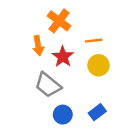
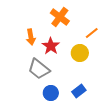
orange cross: (59, 21) -> (60, 17), moved
orange line: (94, 41) -> (92, 33), moved, turned -32

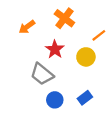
orange arrow: (31, 37) -> (27, 27), moved, turned 63

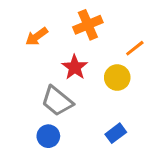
orange cross: (64, 18) -> (88, 25), turned 30
blue circle: (55, 100) -> (48, 136), moved

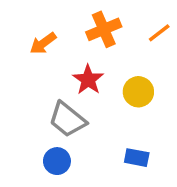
orange line: (135, 48) -> (159, 33), moved
blue rectangle: (116, 133) -> (137, 158), turned 48

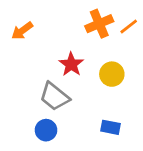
orange cross: (104, 29) -> (99, 24), moved
orange arrow: (43, 43) -> (22, 31), moved

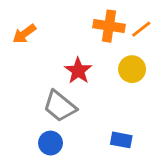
orange cross: (99, 24) -> (109, 26), turned 32
yellow circle: (112, 74) -> (132, 69), moved

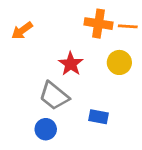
orange line: (141, 29) -> (128, 26), turned 42
blue rectangle: (121, 140) -> (99, 117), moved

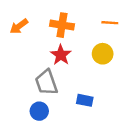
orange cross: (99, 24) -> (62, 25), moved
gray trapezoid: (54, 96) -> (46, 82), turned 32

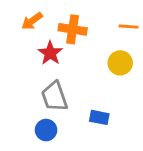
orange arrow: (19, 26) -> (32, 21), moved
red star: (61, 55) -> (50, 53), moved

